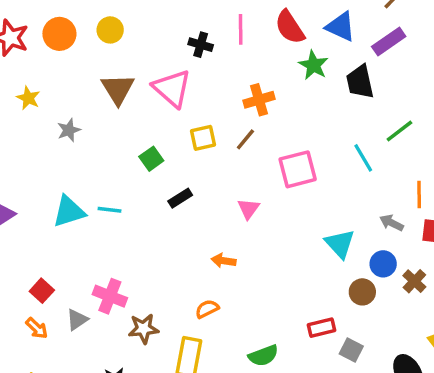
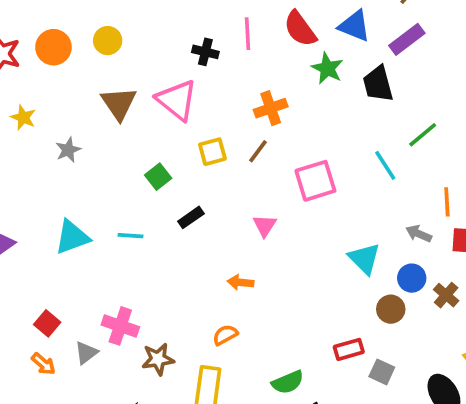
cyan line: (110, 210) -> (131, 236), moved

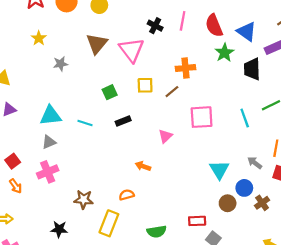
red square: (47, 323) -> (13, 161), moved
pink cross: (120, 326) -> (48, 172), moved, turned 35
gray triangle: (86, 353) -> (49, 142), moved

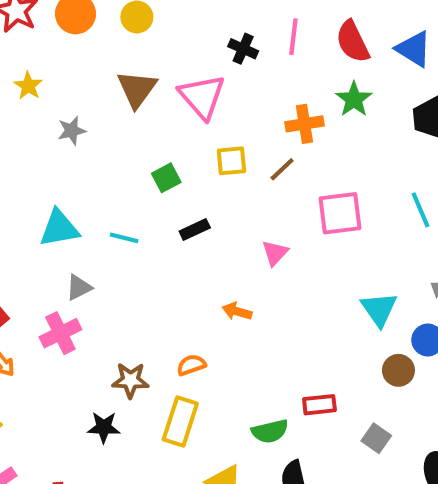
green star: (224, 53) -> (354, 99), moved
gray triangle: (49, 142) -> (79, 287), moved
orange semicircle: (127, 195) -> (191, 365), moved
red rectangle: (197, 221) -> (319, 405), moved
black star: (59, 229) -> (104, 427), moved

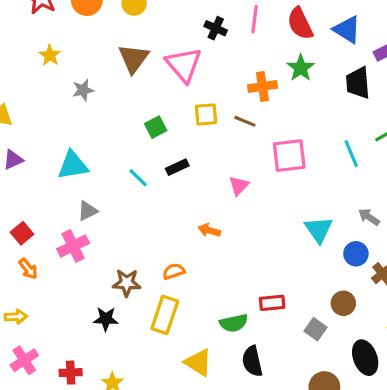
brown line: (282, 169) -> (245, 121), turned 65
cyan line: (124, 238) -> (138, 178), moved, turned 30
brown circle: (398, 370) -> (343, 303), moved

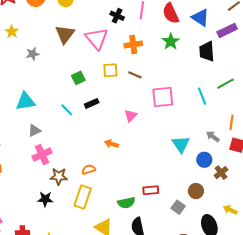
orange cross: (262, 86) -> (133, 45), moved
pink cross: (73, 246) -> (42, 154), moved

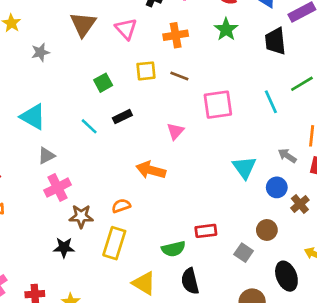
pink triangle: (97, 39) -> (126, 29), size x0.7
cyan triangle: (25, 101) -> (33, 117), turned 40
orange arrow: (111, 144) -> (151, 170), size x1.5

